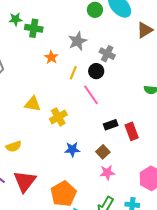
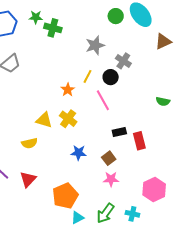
orange star: (51, 57) -> (68, 90), moved
yellow triangle: (33, 104) -> (44, 120), moved
yellow cross: (58, 117) -> (68, 119), turned -30
yellow semicircle: (14, 146) -> (29, 143), moved
red triangle: (25, 181) -> (28, 179), size x0.7

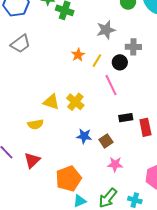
gray cross: (123, 61) -> (133, 47), turned -35
orange star: (68, 90) -> (78, 55), moved
brown square: (109, 158) -> (106, 141), moved

